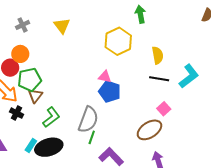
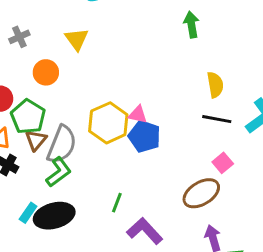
yellow hexagon: (118, 41) -> (108, 123), moved
orange circle: (20, 54) -> (46, 72), moved
green pentagon: (30, 80) -> (28, 117), turned -30
gray semicircle: (88, 120) -> (62, 145), moved

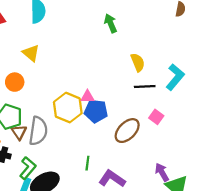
green L-shape: (59, 172) -> (28, 168), moved
brown ellipse: (201, 193) -> (127, 131), moved

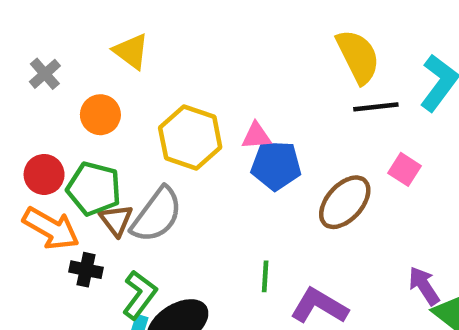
yellow semicircle: (138, 62) -> (358, 57), size x1.4
yellow hexagon: (68, 108) -> (190, 137), moved
gray semicircle: (38, 131) -> (157, 215), turned 32

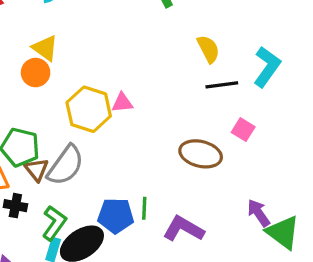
yellow semicircle: (358, 57) -> (208, 49), size x0.7
orange circle: (100, 115) -> (36, 73), moved
pink triangle: (256, 136) -> (122, 103), moved
blue pentagon: (276, 165) -> (116, 216), moved
brown ellipse: (345, 202) -> (201, 154), turned 63

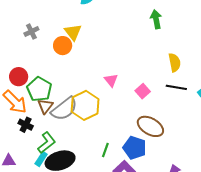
pink triangle: (122, 103) -> (111, 80), turned 40
yellow hexagon: (89, 109) -> (85, 105), moved
pink square: (243, 130) -> (143, 91), moved
blue pentagon: (116, 216) -> (135, 148), moved

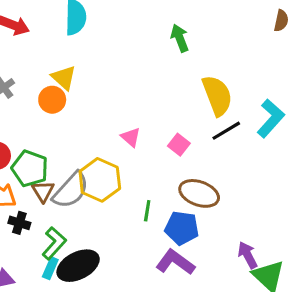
yellow semicircle: (175, 63) -> (217, 95), size x1.5
black line: (176, 87) -> (226, 131), turned -30
green line: (105, 150) -> (147, 211), moved

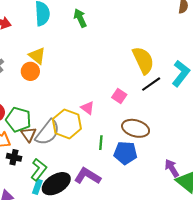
green arrow: (180, 38) -> (80, 18), moved
pink triangle: (131, 137) -> (88, 108), moved
purple L-shape: (175, 262) -> (87, 176), moved

